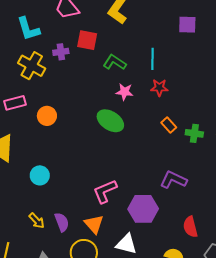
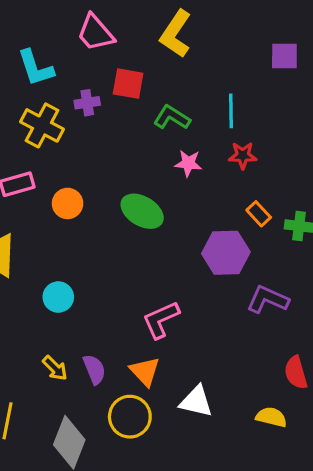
green ellipse: (110, 121) -> (142, 211), moved
purple hexagon: (143, 209) -> (226, 253), moved

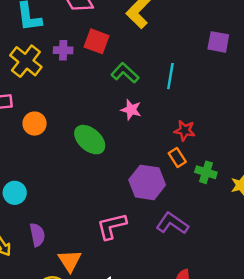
red star: (243, 155) -> (185, 130), moved
pink L-shape: (161, 320) -> (112, 226), moved
purple semicircle: (94, 369) -> (37, 235), moved

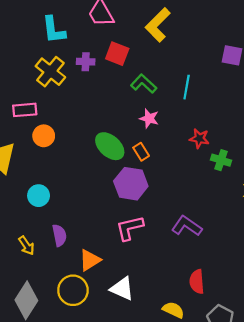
orange circle: (35, 124) -> (44, 136), moved
orange rectangle: (177, 158) -> (141, 152), moved
green cross: (206, 172) -> (221, 160), moved
purple hexagon: (147, 182) -> (131, 184), moved
orange triangle: (70, 261) -> (90, 260), turned 30

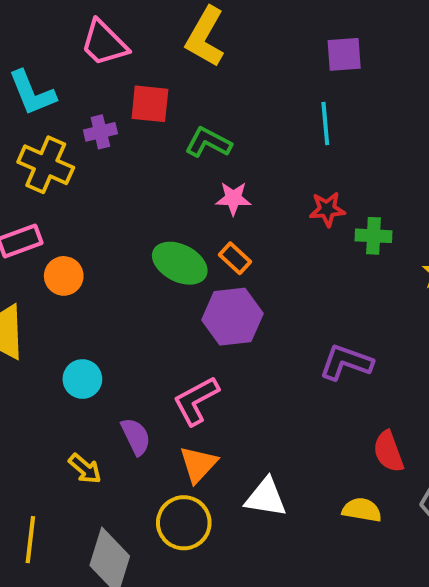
cyan line: (187, 87) -> (325, 123), moved
pink L-shape: (130, 228) -> (196, 401), moved

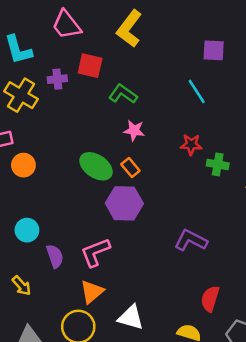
cyan line: (325, 123) -> (197, 91), turned -35
purple semicircle: (136, 436) -> (55, 256), moved
red semicircle: (388, 452) -> (210, 299), turned 30

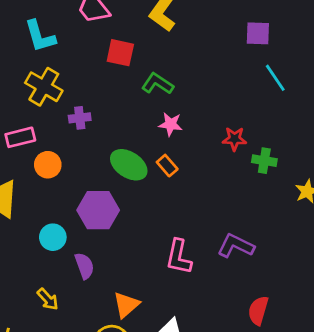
purple cross: (57, 79) -> (80, 118), moved
cyan line: (197, 91) -> (275, 78), moved
purple hexagon: (124, 203) -> (98, 210), moved
pink L-shape: (95, 252) -> (179, 257), moved, turned -56

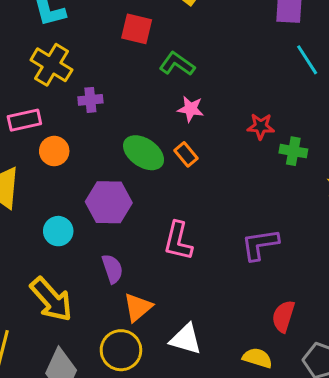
purple L-shape: (236, 246) -> (260, 244), turned -36
pink L-shape: (179, 257) -> (178, 241), moved
purple semicircle: (84, 266) -> (112, 269), moved
yellow arrow: (48, 299) -> (51, 299), size x1.8

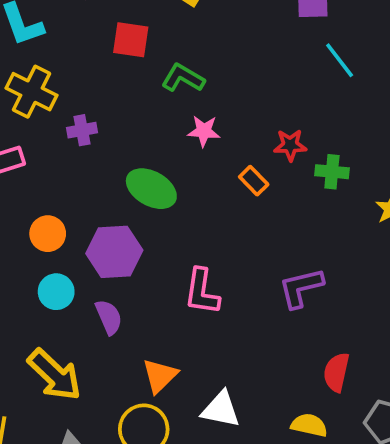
orange circle: (54, 151) -> (48, 234), moved
orange rectangle: (186, 154) -> (254, 181), moved
purple semicircle: (112, 269) -> (109, 317), moved

